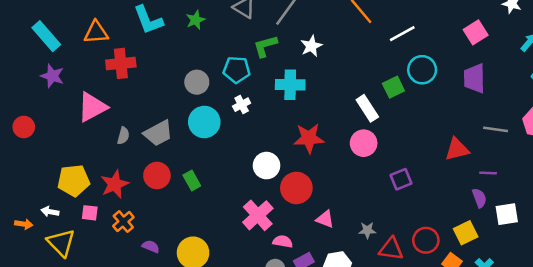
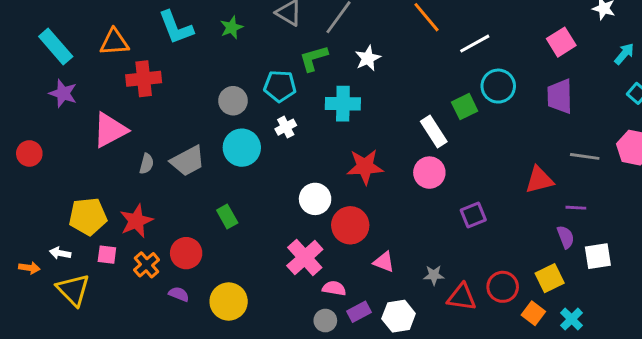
red circle: (157, 176) -> (186, 253), moved

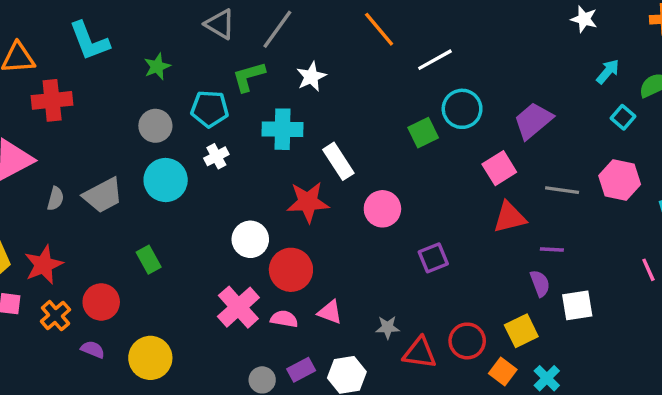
green star: (232, 27) -> (157, 66), moved
pink square: (561, 42) -> (499, 168), moved
purple trapezoid: (560, 96) -> (533, 121), turned 51
white rectangle: (434, 132) -> (338, 161), moved
pink semicircle: (334, 288) -> (284, 319), moved

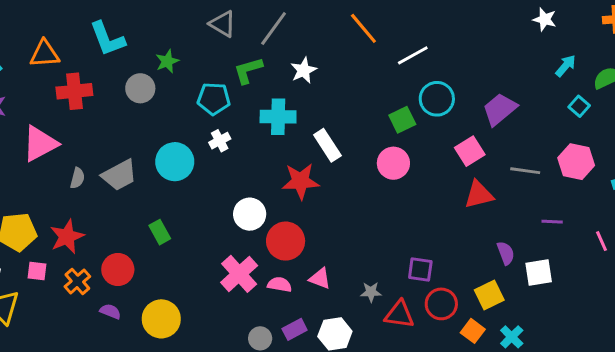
gray circle: (155, 126) -> (140, 88), moved
pink circle: (382, 209) -> (393, 163), moved
purple line: (552, 249) -> (552, 222), moved
purple square: (433, 258) -> (420, 269), moved, turned 30

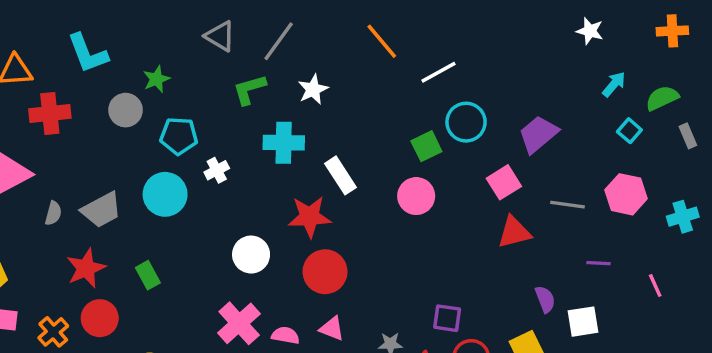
cyan pentagon: (214, 99) -> (179, 136), moved
red star: (67, 237) -> (86, 268), moved
red circle: (286, 241) -> (325, 272), moved

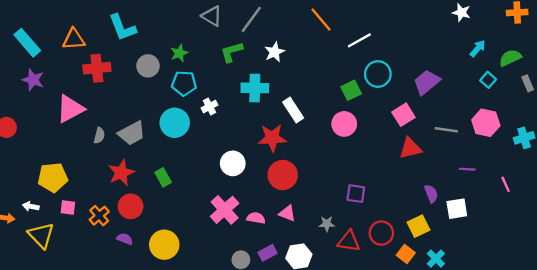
green star: (156, 79) -> (179, 53), moved
purple square: (447, 318) -> (356, 194), moved

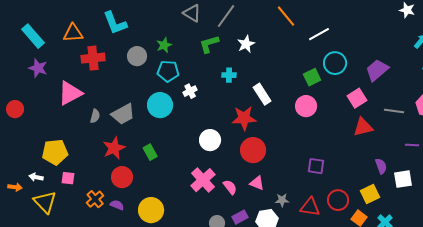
cyan cross: (255, 88) -> (229, 75), size x0.6
orange cross: (99, 216) -> (95, 199), moved
pink semicircle: (256, 218) -> (230, 187), turned 42
gray star: (327, 224) -> (282, 200), moved

